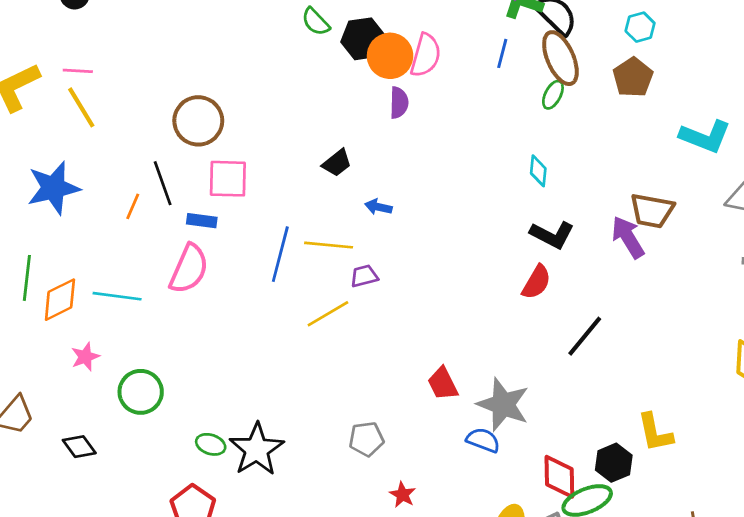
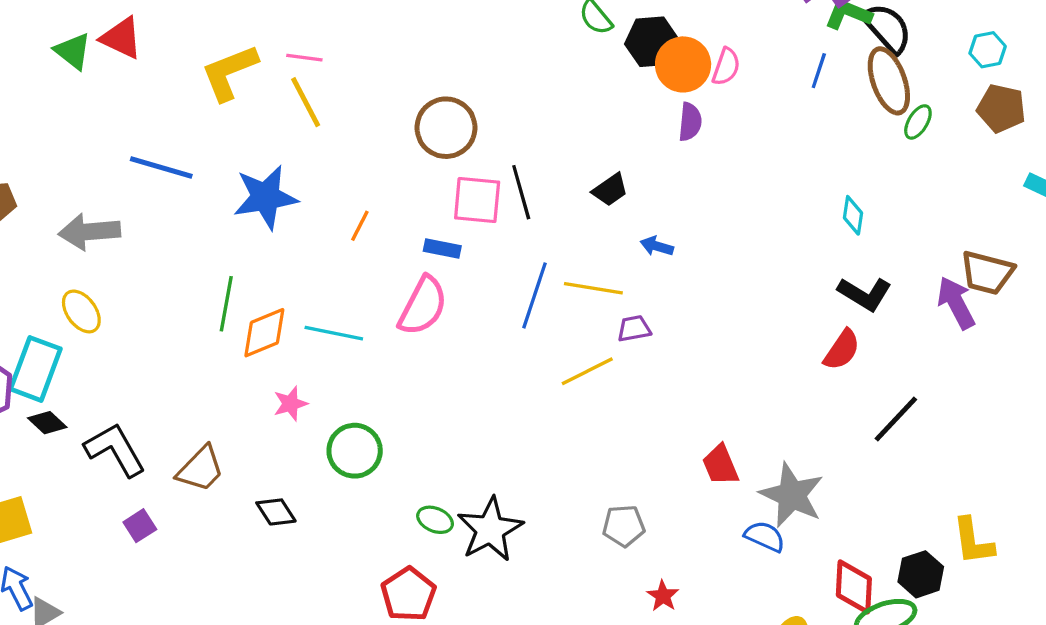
pink semicircle: (426, 55) -> (726, 67), size x0.7
brown pentagon: (633, 77) -> (1001, 108), moved, turned -30
green ellipse: (553, 95) -> (918, 122), moved
black line: (163, 183) -> (521, 192), moved

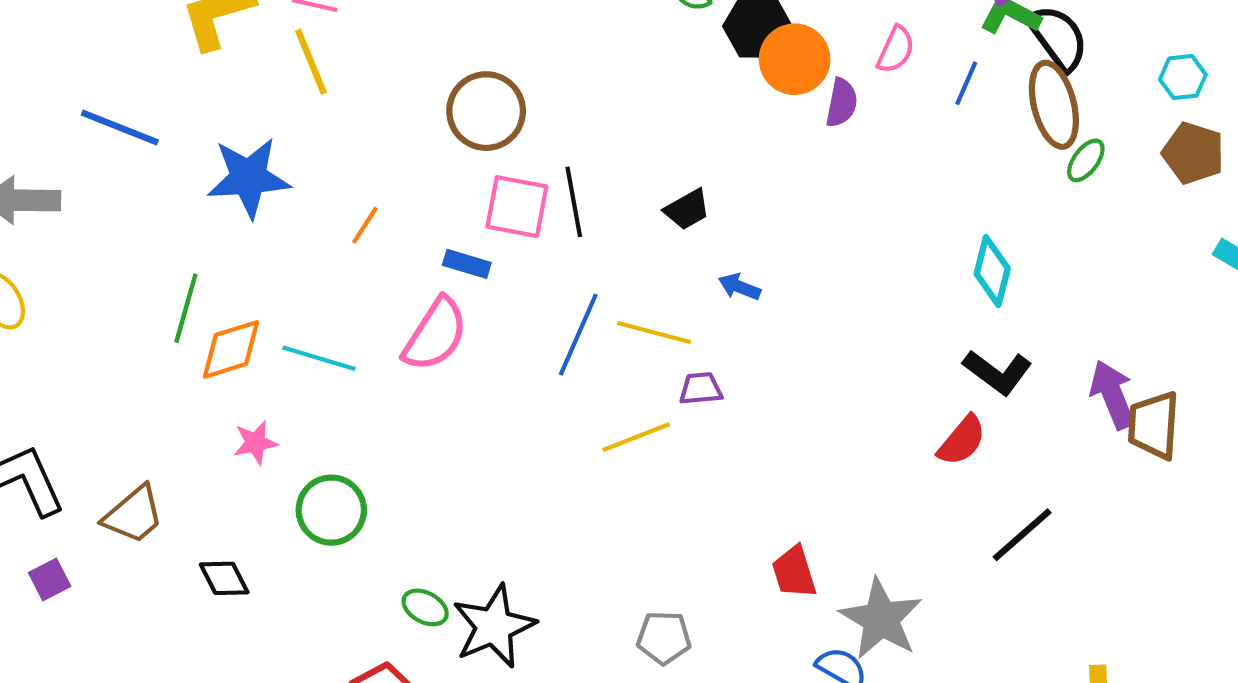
pink semicircle: (726, 67) -> (896, 50), moved
purple semicircle: (690, 122) -> (842, 103), moved
cyan diamond: (853, 215) -> (992, 271), size x1.4
brown trapezoid: (987, 273) -> (1154, 425), moved, turned 74

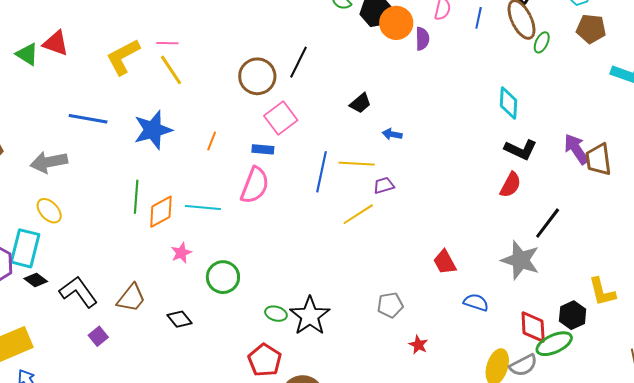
black line: (574, 202) -> (298, 62), moved, turned 48
pink square: (517, 207) -> (281, 118), turned -36
gray star: (881, 619) -> (520, 260), moved

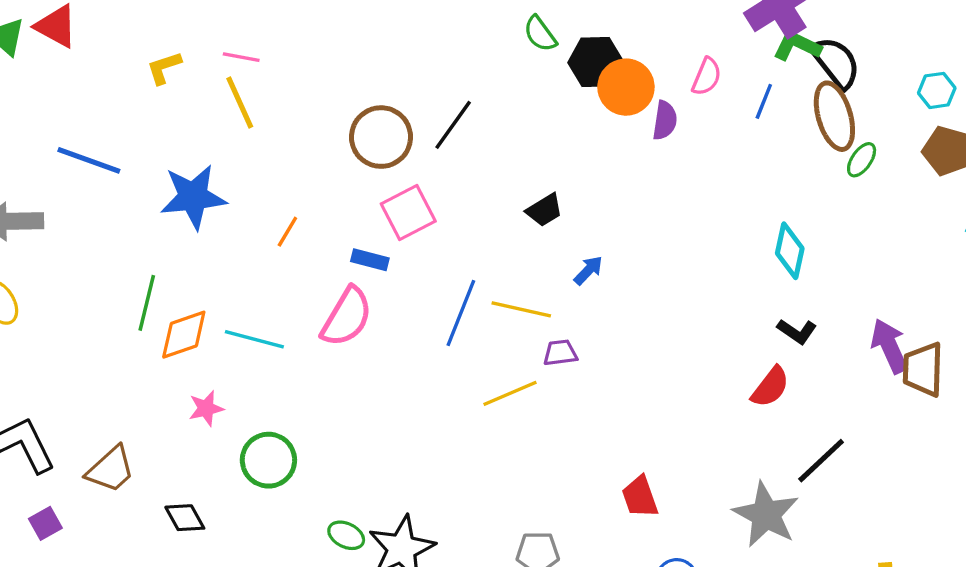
yellow L-shape: (123, 57) -> (164, 68), size x0.6
blue arrow: (392, 134) -> (588, 270), turned 114
black L-shape: (521, 150) -> (797, 331), size x0.7

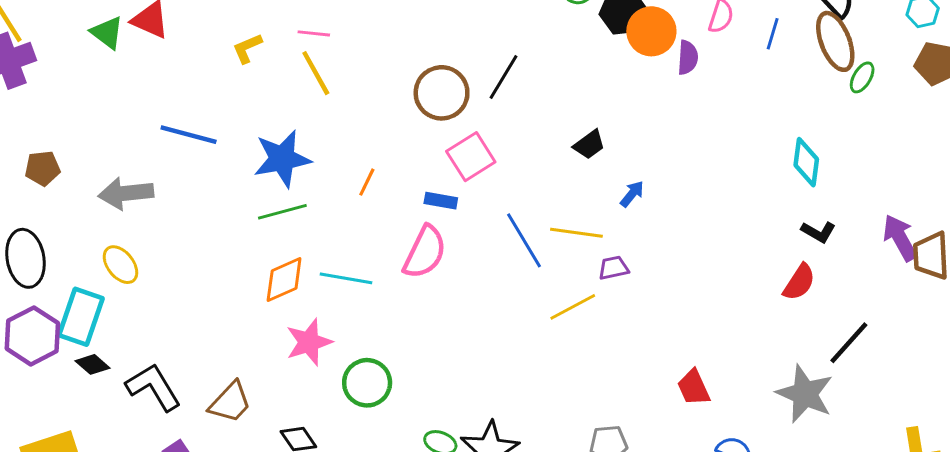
green line: (147, 303) -> (282, 212), moved, turned 66
blue line: (461, 313) -> (524, 240), turned -48
pink star: (206, 408) -> (309, 342), size x1.5

